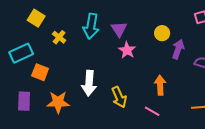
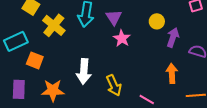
yellow cross: (59, 37) -> (54, 25), size x1.6
orange arrow: (160, 85) -> (172, 73), moved

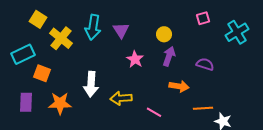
purple arrow: (173, 37) -> (169, 56), moved
pink star: (122, 38) -> (135, 59), moved
orange arrow: (172, 73) -> (179, 86), turned 102
yellow arrow: (114, 85) -> (121, 98), turned 110

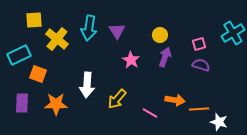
pink square: (203, 18) -> (199, 44), moved
yellow square: (38, 19) -> (34, 20), turned -36
orange arrow: (179, 86) -> (175, 100), moved
yellow arrow: (121, 98) -> (117, 99), turned -45

